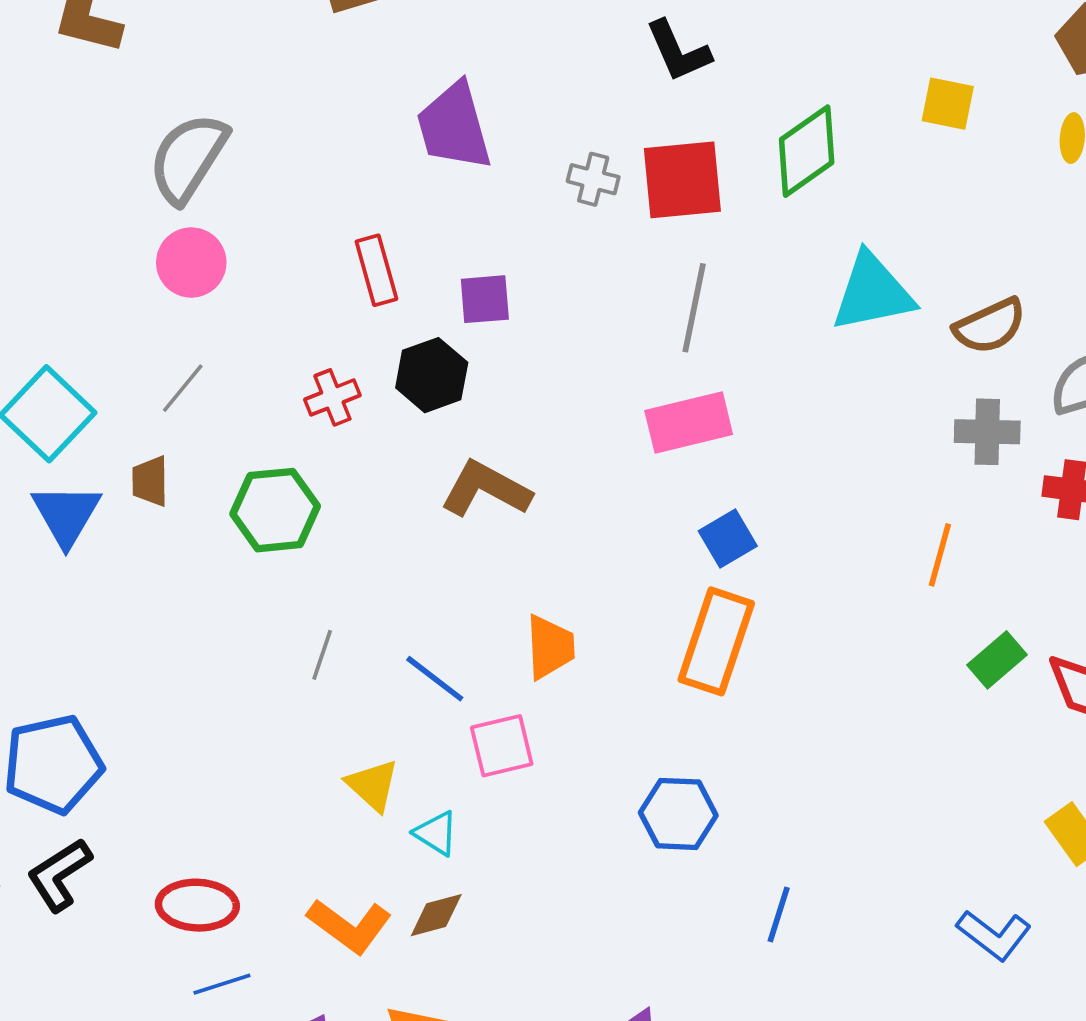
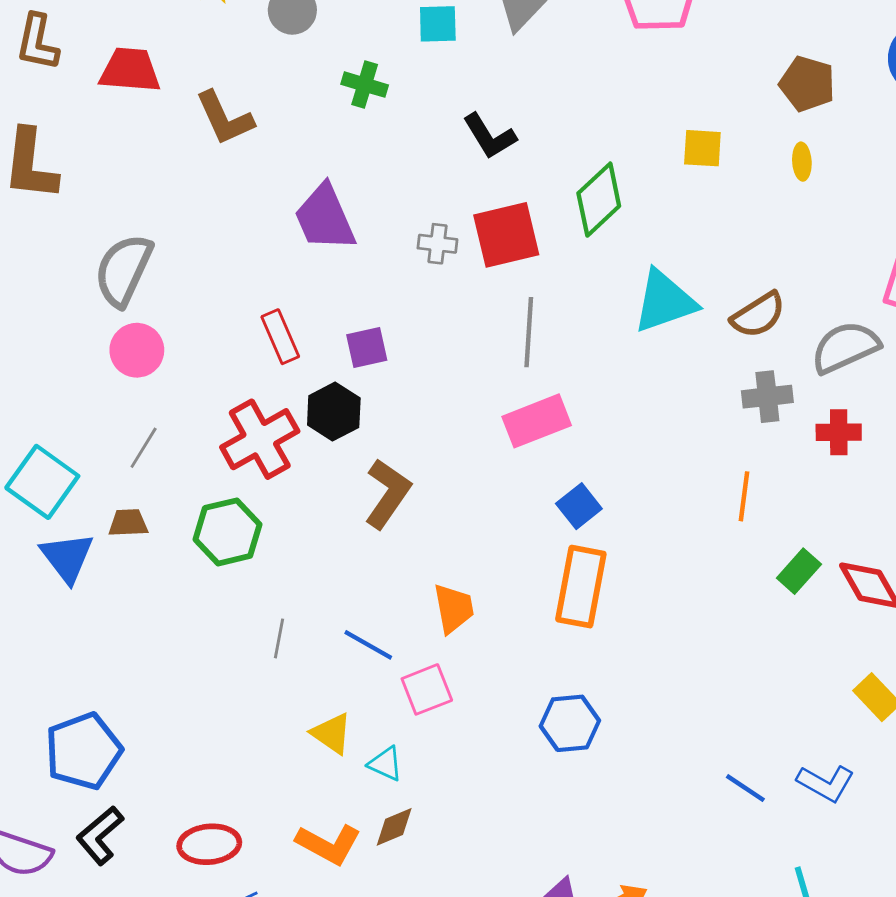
red cross: (332, 397) -> (260, 439), size x1.8
brown trapezoid: (150, 481) -> (128, 523), turned 96
brown L-shape: (486, 489) -> (388, 494), turned 104
blue line: (779, 914) -> (745, 788), moved, turned -66

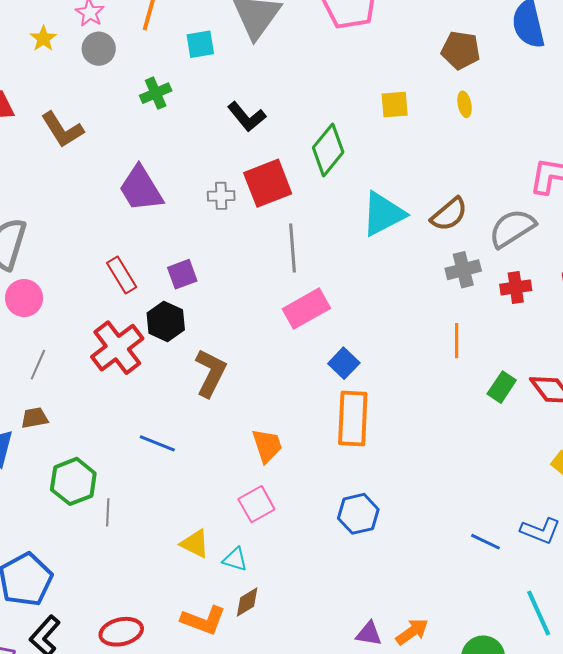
green cross: (365, 85) -> (156, 93), turned -32
green hexagon: (228, 532) -> (73, 481), moved
gray line: (279, 638) -> (108, 512), moved
blue line: (368, 645) -> (157, 443), moved

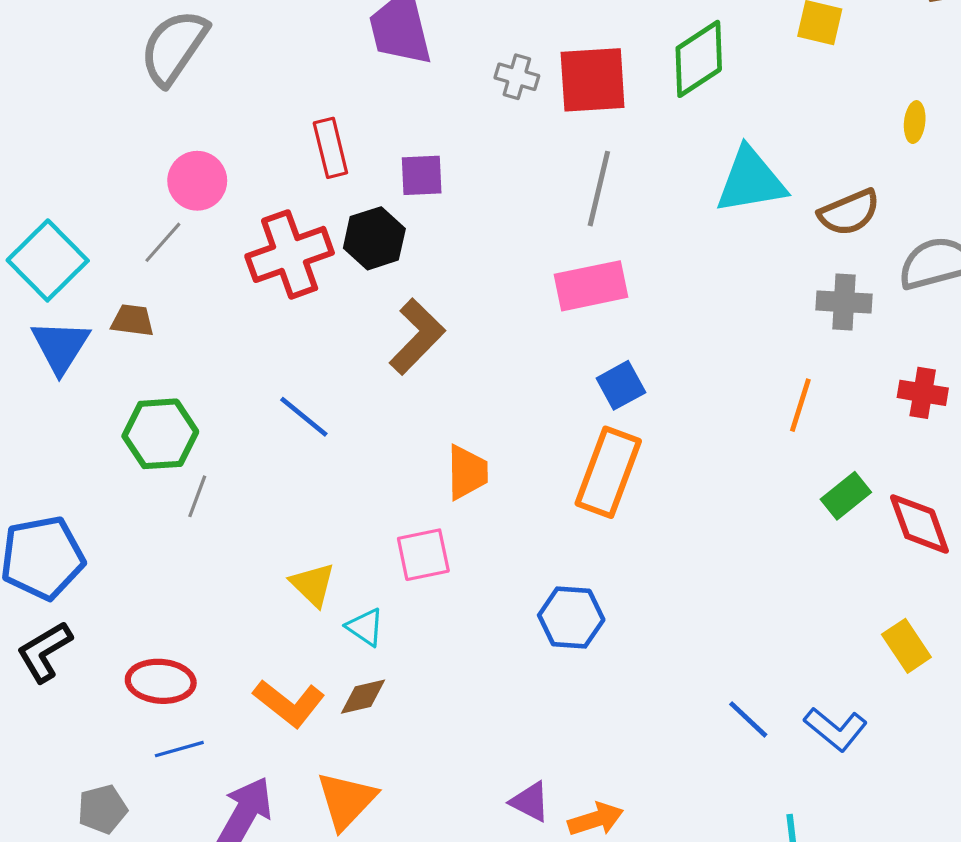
yellow ellipse: (465, 104) -> (915, 122), moved
red cross: (516, 287) -> (923, 393), moved
pink circle: (24, 298) -> (197, 181), moved

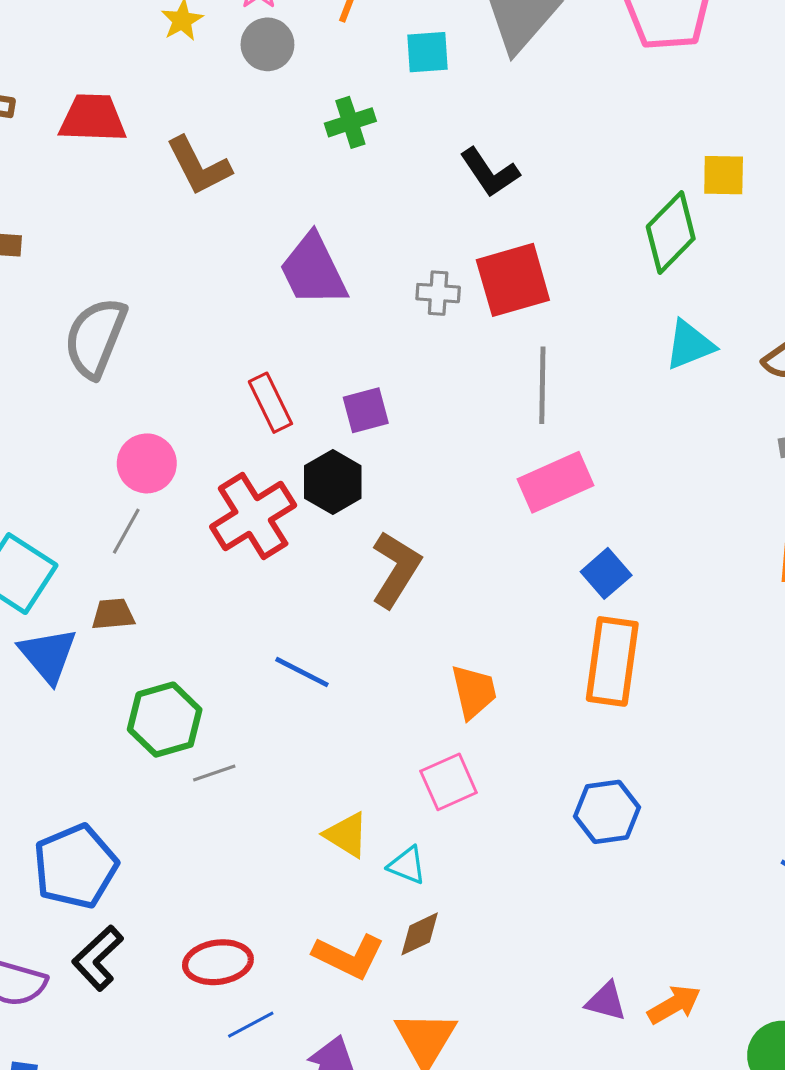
green diamond: (699, 59) -> (671, 233), moved
cyan triangle: (751, 181) -> (690, 345), size x0.7
gray line: (197, 496) -> (214, 773), turned 63

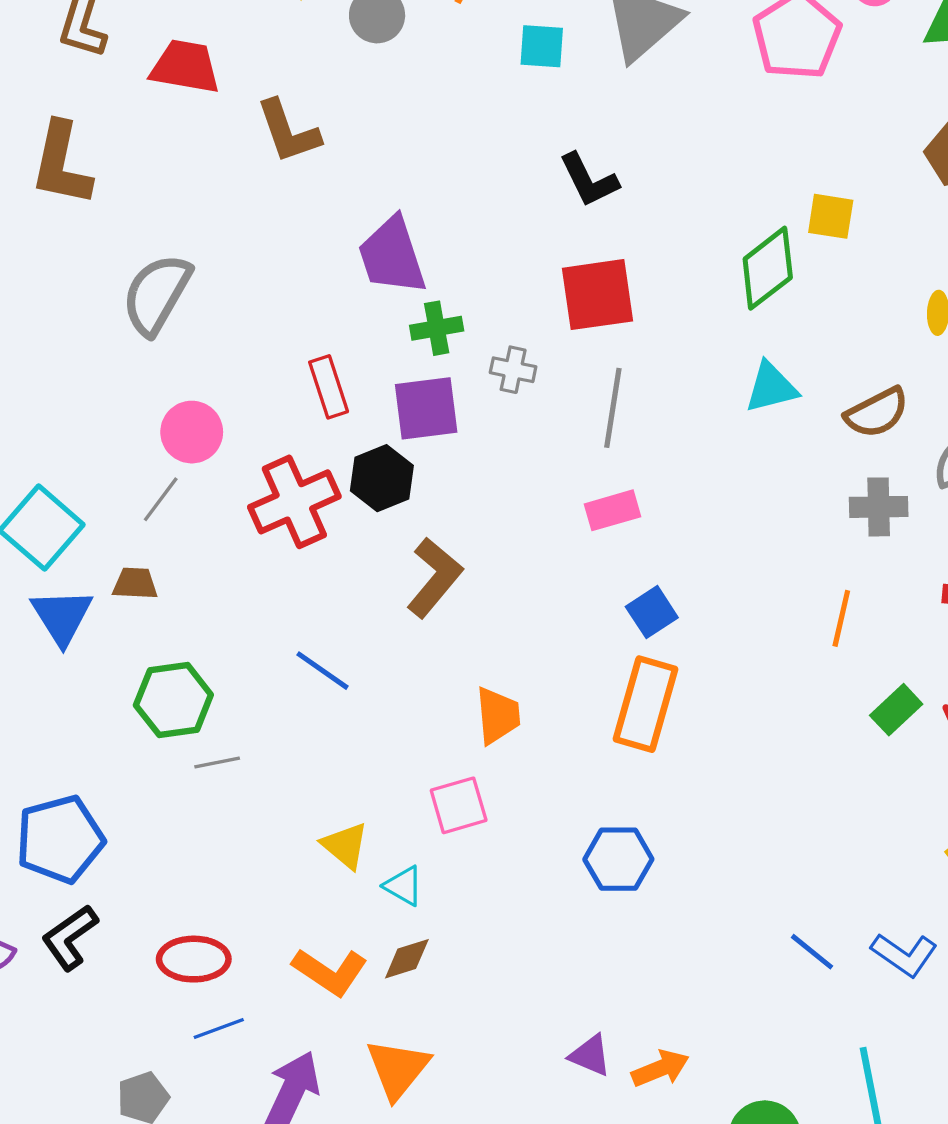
green cross: (350, 122) -> (437, 328), moved
gray cross: (438, 293) -> (513, 370), moved
purple square: (366, 410) -> (426, 408), size x1.4
pink rectangle: (556, 482) -> (612, 510), size x0.7

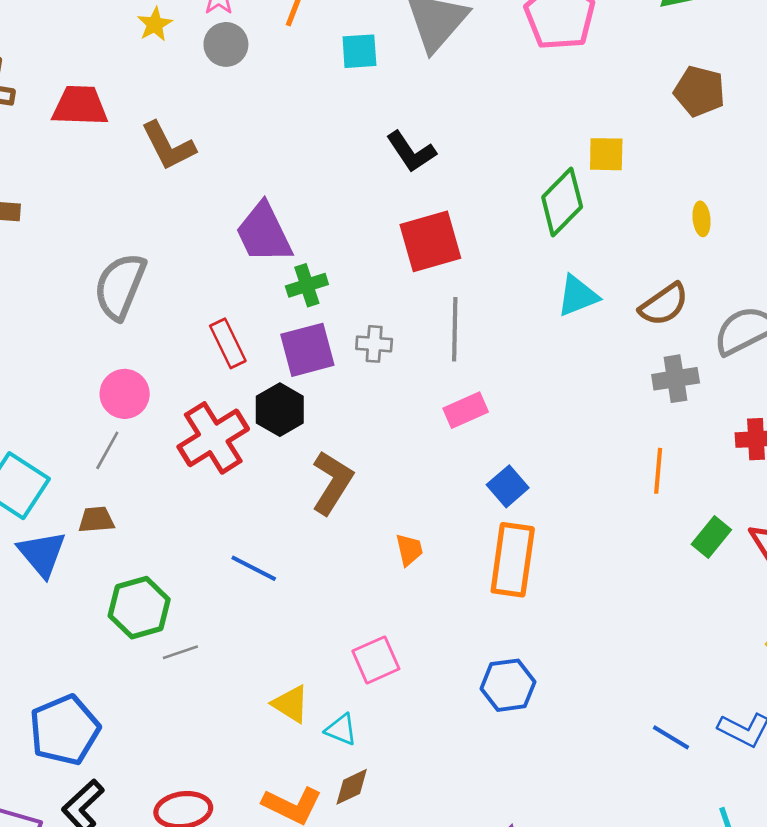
gray semicircle: (157, 294) -> (120, 286), moved
gray cross: (513, 370) -> (374, 344), moved
orange trapezoid: (498, 716) -> (409, 550), moved, size x0.7

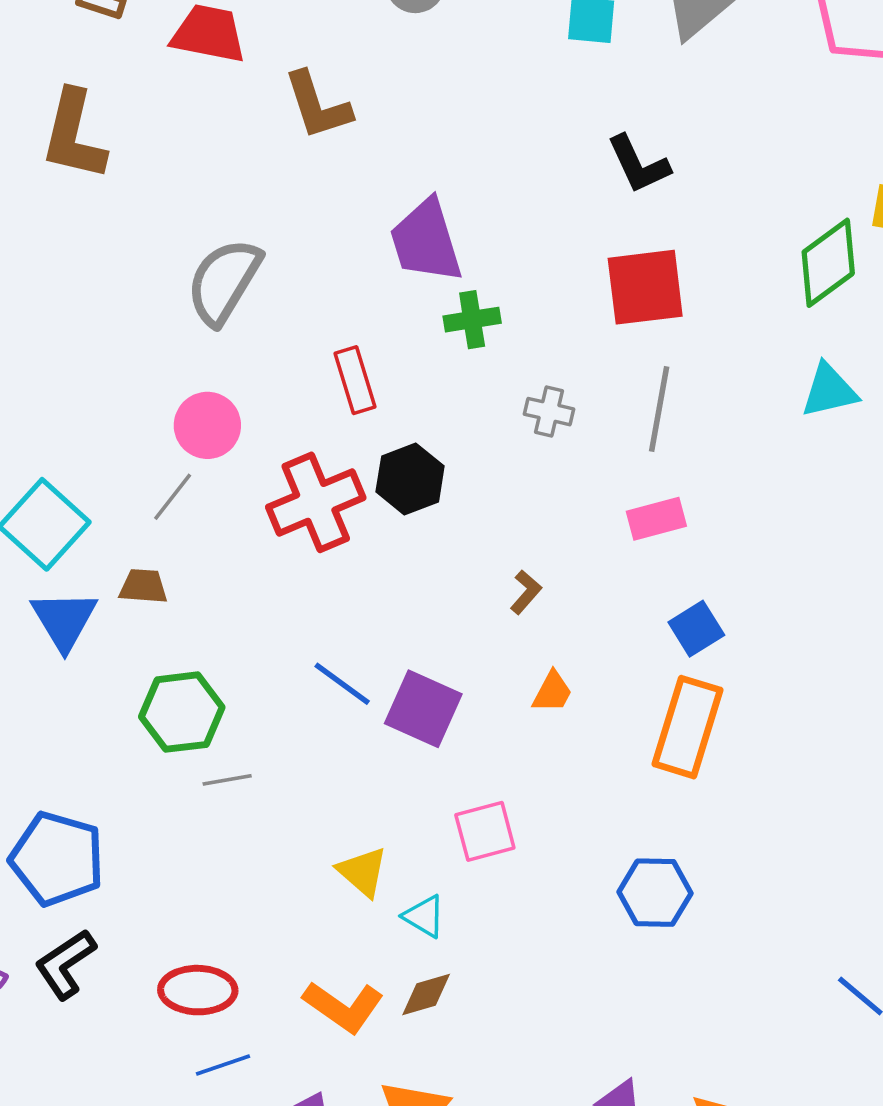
purple square: (307, 350) -> (423, 709), moved, turned 30
brown L-shape: (332, 482) -> (526, 592), moved, size x0.5
orange trapezoid: (409, 550) -> (552, 692), turned 32
blue pentagon: (65, 730) -> (57, 859), turned 30

